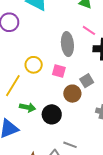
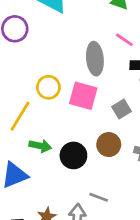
pink square: (59, 71) -> (83, 96), size x1.5
brown circle: (72, 94) -> (109, 145), moved

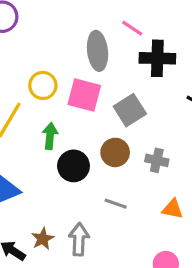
gray square: (122, 109) -> (130, 110), size x1.4
green arrow: (40, 146) -> (50, 136), moved, turned -95
gray line: (99, 197) -> (116, 204), moved

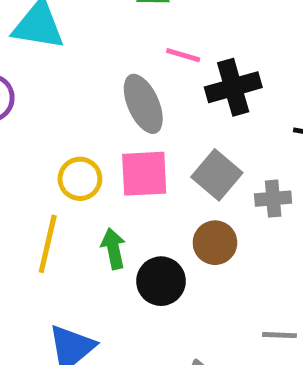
gray cross: (157, 160) -> (273, 199), moved
gray line: (116, 204) -> (279, 335), moved

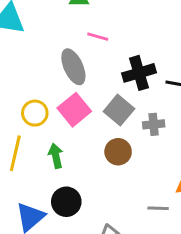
black cross: (233, 87) -> (139, 73), moved
pink square: (144, 174) -> (74, 110), turned -36
black circle: (161, 281) -> (66, 202), moved

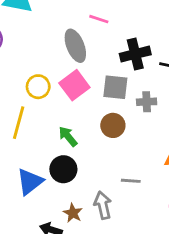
gray square: (119, 110) -> (115, 87), turned -36
green arrow: (56, 156) -> (68, 136), moved, turned -30
gray line: (158, 208) -> (131, 181), moved

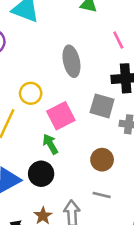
pink line: (99, 19) -> (118, 40), moved, turned 36
pink square: (74, 85) -> (61, 116), moved
brown circle: (113, 125) -> (102, 160), moved

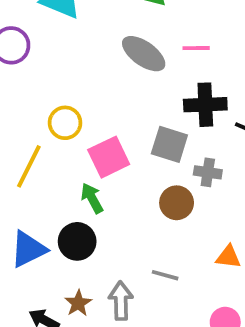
pink line: (118, 40) -> (196, 48), turned -66
gray ellipse: (71, 61) -> (144, 54), moved, turned -44
brown circle: (102, 160) -> (177, 203), moved

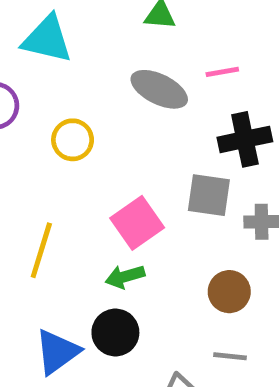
yellow circle: (65, 123) -> (73, 140), moved
green arrow: (92, 198) -> (125, 277), turned -68
brown circle: (177, 203) -> (229, 292), moved

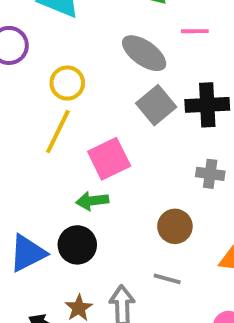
pink line: (222, 72) -> (195, 31), moved
gray square: (209, 195) -> (156, 105), moved, turned 33
yellow line: (41, 250) -> (58, 131), moved

